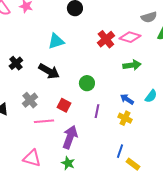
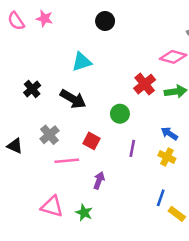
red cross: (106, 39) -> (145, 84), moved
purple arrow: (70, 137) -> (99, 180), size x0.6
green star: (68, 163) -> (84, 213), moved

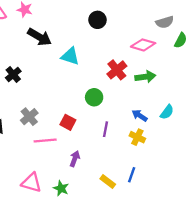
black circle: (105, 21) -> (98, 20), moved
cyan triangle: (82, 62) -> (70, 56), moved, turned 36
black arrow: (73, 99) -> (39, 37), moved
yellow rectangle: (177, 214) -> (108, 182), moved

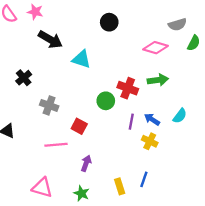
red cross: (117, 70) -> (128, 88), moved, turned -30
gray cross: (29, 117) -> (49, 105), moved, turned -30
purple line: (105, 129) -> (131, 122), moved
yellow rectangle: (108, 182) -> (120, 186), turned 35
green star: (61, 188) -> (81, 193), moved

